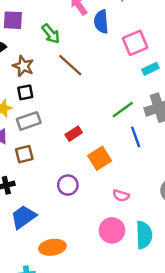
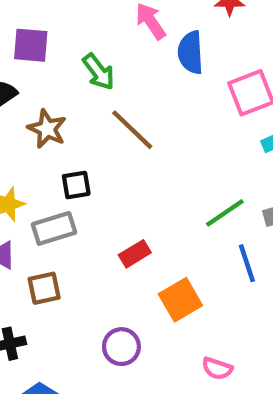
black square: (25, 92) -> (76, 185), moved

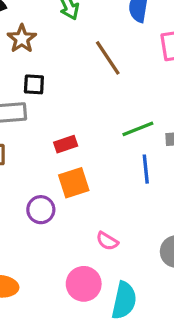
brown line: (132, 130) -> (108, 58), moved
orange square: (180, 300) -> (74, 183), moved

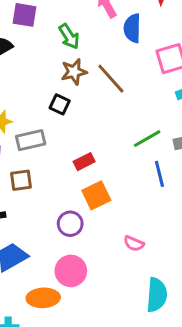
brown star: (22, 39) -> (74, 72), moved, turned 30
black square: (34, 84) -> (60, 104), moved, turned 30
pink circle: (84, 284) -> (71, 271), moved

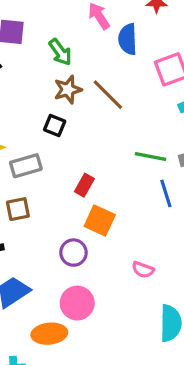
green line: (147, 139) -> (150, 156), turned 44
red rectangle: (84, 162) -> (84, 185), turned -30
orange square: (96, 195) -> (100, 221), turned -36

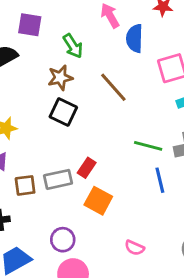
brown star: (68, 90) -> (60, 78), moved
black square: (55, 125) -> (63, 112), size x1.4
gray rectangle: (26, 166) -> (58, 179), moved
purple circle: (73, 253) -> (63, 240), moved

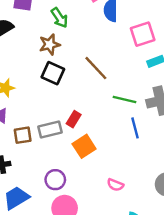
brown line: (113, 87) -> (96, 68), moved
orange square: (98, 201) -> (84, 146), turned 30

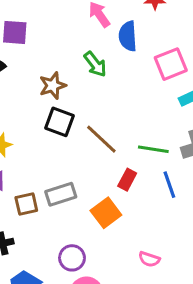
green arrow: (59, 18) -> (95, 64), moved
brown line: (96, 68) -> (101, 139), moved
red rectangle: (74, 119) -> (127, 180), moved

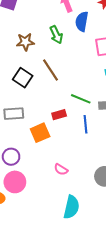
black square: (59, 122) -> (23, 78), moved
brown line: (101, 139) -> (50, 70), moved
red rectangle: (127, 180) -> (59, 115), turned 32

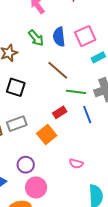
blue semicircle: (82, 22) -> (59, 37), moved
brown line: (50, 70) -> (58, 70), moved

